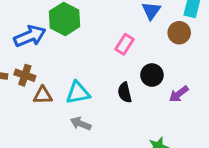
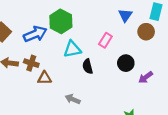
black semicircle: (125, 92) -> (88, 66), moved
cyan triangle: (78, 93) -> (72, 49), moved

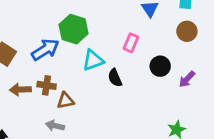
brown circle: (146, 32) -> (187, 31), moved
gray arrow: (73, 99) -> (55, 126), moved

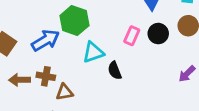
black circle: (160, 66) -> (158, 34), moved

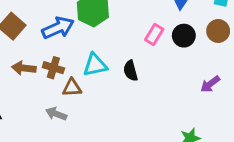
cyan triangle: (93, 52) -> (95, 65), moved

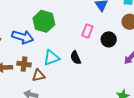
blue arrow: (58, 28) -> (23, 37), turned 50
black circle: (184, 36) -> (109, 39), moved

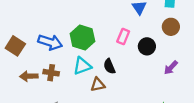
green hexagon: (44, 21) -> (82, 38), moved
brown triangle: (39, 75) -> (98, 85), moved

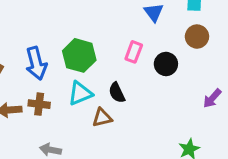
blue arrow: (50, 42) -> (36, 63), turned 60
purple arrow: (171, 68) -> (212, 98), moved

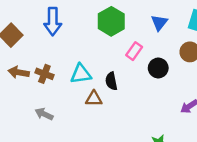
green hexagon: (79, 55) -> (111, 21), moved
blue arrow: (36, 63) -> (53, 21), moved

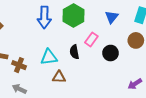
blue arrow: (53, 21) -> (44, 17), moved
brown cross: (44, 74) -> (19, 65), moved
black semicircle: (111, 81) -> (74, 52), moved

